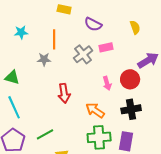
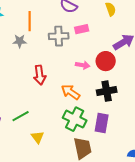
gray cross: (83, 54) -> (59, 36), turned 36
pink arrow: (107, 83) -> (83, 65), turned -64
green cross: (99, 137) -> (75, 119), turned 30

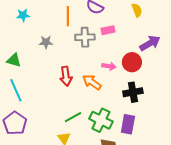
orange line: (30, 21) -> (68, 16), moved
orange arrow: (71, 92) -> (92, 82), moved
green line: (21, 116) -> (73, 117), moved

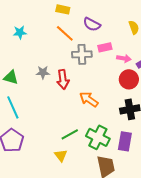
orange line: (68, 16) -> (65, 33), turned -48
gray star: (46, 42) -> (43, 72), moved
pink arrow: (109, 66) -> (124, 58), moved
red arrow: (66, 76) -> (63, 79), moved

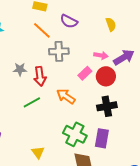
pink rectangle: (105, 47) -> (85, 73), moved, turned -32
green line: (70, 134) -> (32, 102), moved

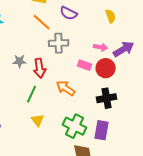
pink rectangle: (85, 73) -> (85, 65), turned 64
green line: (32, 102) -> (32, 94), turned -36
yellow triangle: (38, 152) -> (38, 120), moved

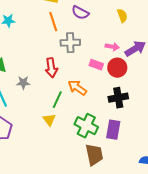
orange line: (42, 22) -> (53, 22), turned 30
gray star: (20, 61) -> (23, 83), moved
green line: (32, 94) -> (57, 100), moved

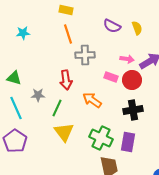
purple semicircle: (80, 13) -> (112, 26), moved
green line: (57, 100) -> (57, 108), moved
yellow triangle: (49, 120) -> (64, 132), size x1.5

